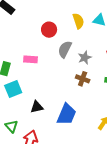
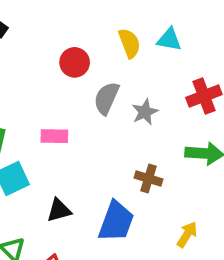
pink rectangle: (31, 59) -> (54, 136), moved
brown cross: (83, 79) -> (148, 179), moved

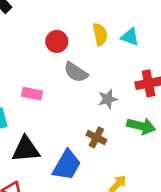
gray semicircle: (106, 98) -> (76, 72), turned -90
gray star: (145, 112) -> (108, 99), moved
black triangle: (59, 210) -> (26, 149), size x1.5

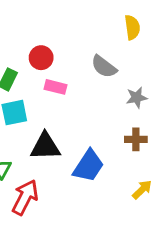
red circle: (57, 41) -> (41, 58), moved
brown cross: (96, 137) -> (136, 139), moved, turned -30

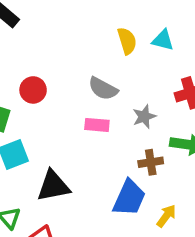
pink rectangle: (55, 87) -> (97, 125), moved
blue trapezoid: (88, 166) -> (129, 198), moved

